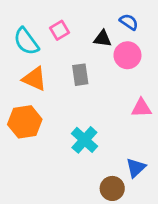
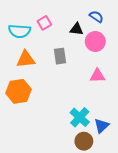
cyan semicircle: (26, 41) -> (19, 31), turned -50
orange triangle: (35, 79) -> (26, 59), turned -30
pink triangle: (141, 108) -> (97, 76), moved
cyan cross: (84, 140) -> (80, 117), moved

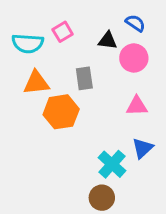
orange hexagon: (18, 91) -> (61, 112), moved
blue triangle: (101, 126) -> (143, 148), moved
brown circle: (84, 141) -> (102, 198), moved

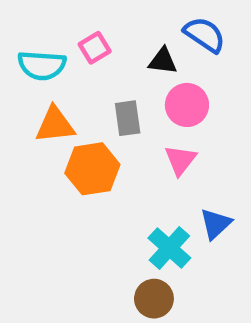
blue semicircle: (135, 23) -> (205, 35), size x1.4
pink circle: (134, 58) -> (187, 105), moved
pink triangle: (137, 106) -> (180, 160), moved, turned -50

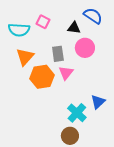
pink square: (95, 48) -> (43, 22), turned -32
orange triangle: (55, 125) -> (25, 57), turned -42
pink triangle: (180, 160) -> (66, 73), moved

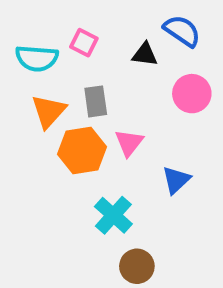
pink circle: (85, 48) -> (192, 94), moved
gray rectangle: (58, 54) -> (96, 101), moved
blue triangle: (98, 102) -> (176, 180), moved
cyan cross: (77, 113) -> (113, 215), moved

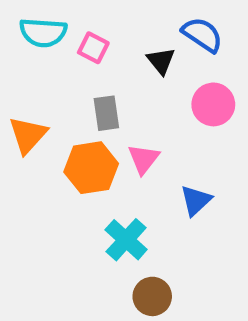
black triangle: (145, 54) -> (161, 61), turned 44
cyan semicircle: (37, 58) -> (43, 32), moved
orange triangle: (49, 111) -> (28, 135), moved

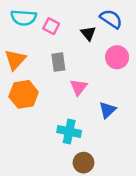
orange triangle: (28, 135) -> (15, 60), moved
orange hexagon: (91, 168) -> (24, 94), moved
cyan cross: (126, 240) -> (69, 131), turned -30

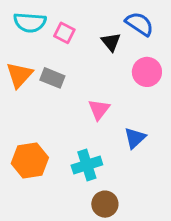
gray rectangle: (58, 62) -> (52, 78), moved, turned -60
orange hexagon: (24, 94) -> (30, 161), moved
cyan cross: (69, 131) -> (87, 165), turned -30

